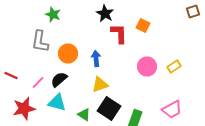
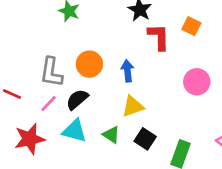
gray L-shape: (40, 42) -> (51, 72), moved
black square: (109, 109) -> (145, 139), size x0.7
green triangle: (84, 115) -> (111, 135), moved

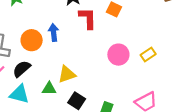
blue arrow: (127, 71) -> (54, 33), moved
green triangle: (111, 135) -> (49, 89), moved, turned -32

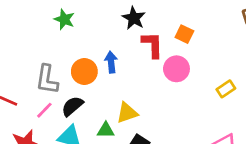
pink circle: (118, 55) -> (176, 69), moved

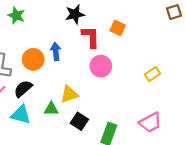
black star: (134, 18) -> (75, 14), turned 30
pink circle: (176, 69) -> (101, 66), moved

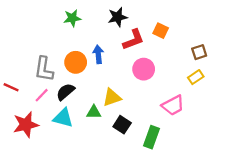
brown square: (174, 12) -> (199, 52), moved
green star: (16, 15) -> (72, 18), moved, turned -30
red L-shape: (91, 37) -> (133, 40), turned 70
pink trapezoid: (150, 122) -> (173, 105), moved

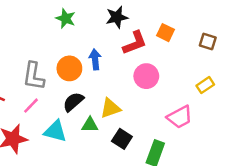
green star: (72, 18) -> (66, 18), turned 30
brown square: (199, 52) -> (208, 42), moved, turned 35
black semicircle: (65, 92) -> (73, 102), moved

